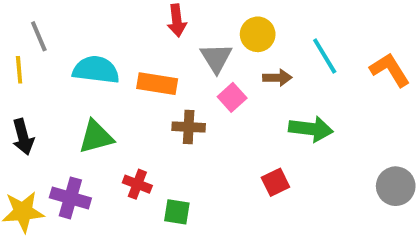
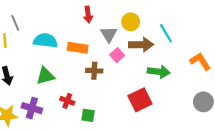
orange L-shape: (390, 70) -> (200, 61), moved
brown arrow: (277, 78) -> (141, 45), size x1.6
red square: (275, 182) -> (140, 100), size x1.6

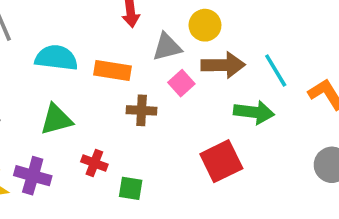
cyan line: (166, 33) -> (276, 71), moved
gray triangle: (109, 34) -> (167, 47), turned 48

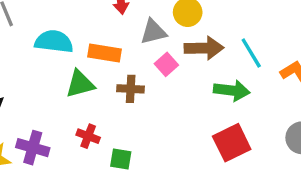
green triangle: (56, 119) -> (80, 84), moved
red square: (221, 161) -> (232, 143), moved

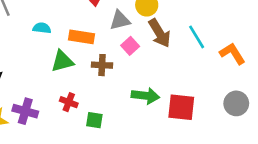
cyan semicircle: (54, 42) -> (42, 28), size x0.6
brown arrow: (204, 48) -> (160, 33), turned 60
green arrow: (232, 90) -> (145, 96), moved
red square: (232, 143) -> (181, 107), turned 32

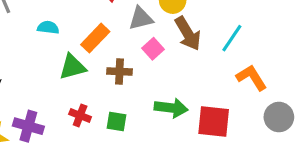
orange rectangle: (82, 37) -> (95, 38), turned -55
cyan line: (197, 37) -> (232, 38), turned 65
orange L-shape: (232, 54) -> (252, 78), moved
green square: (94, 120) -> (116, 122), moved

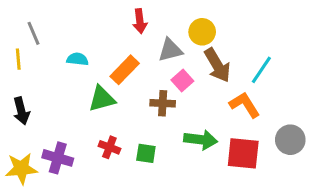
brown cross: (120, 71) -> (163, 103), moved
orange L-shape: (252, 78) -> (245, 105), moved
gray circle: (279, 117) -> (290, 140), moved

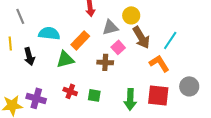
yellow line: (18, 59) -> (10, 43), moved
cyan semicircle: (78, 59) -> (49, 33), size x1.5
black arrow: (21, 111) -> (29, 56), moved
green arrow: (201, 140) -> (130, 99), moved, turned 85

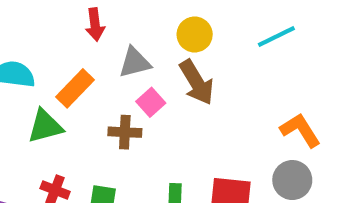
yellow circle: (131, 15) -> (195, 34), moved
cyan line: (170, 40) -> (276, 36), moved, turned 30
orange L-shape: (159, 63) -> (300, 130), moved

